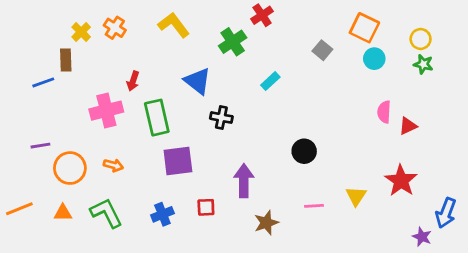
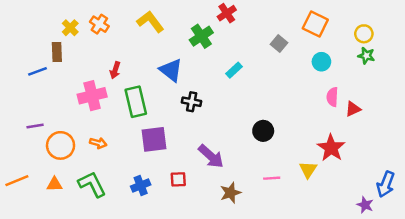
cyan circle: (374, 59) -> (321, 62), moved
purple arrow: (244, 181) -> (211, 156), turned 132
red star: (401, 181) -> (331, 148), moved

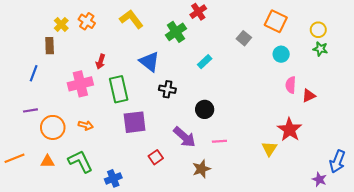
blue line: (37, 71) -> (34, 73), moved, turned -49
black circle: (263, 131) -> (205, 109), moved
pink line: (272, 178) -> (219, 141), moved
red square: (178, 179) -> (156, 157), turned -32
blue cross: (141, 185) -> (113, 178), moved

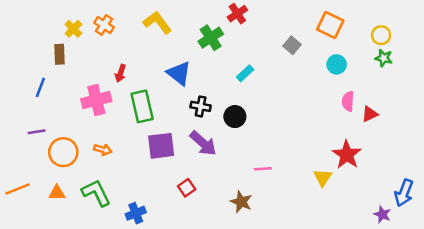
black circle: (205, 109) -> (235, 117), moved
purple arrow: (184, 137) -> (203, 143), moved
brown star: (201, 169) -> (241, 202), turned -30

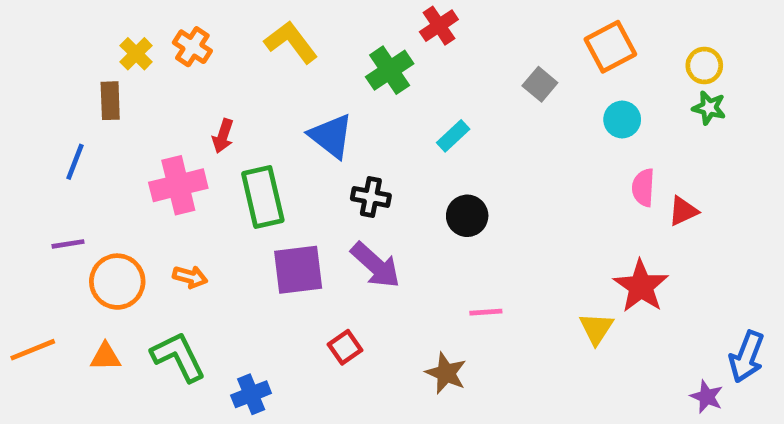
orange square: (330, 25) -> (610, 47), turned 36
black circle: (235, 117) -> (467, 216), moved

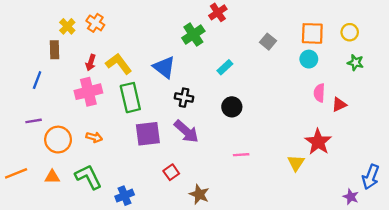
yellow L-shape: (291, 42) -> (119, 64), moved
orange square: (610, 47) -> (312, 33), moved, turned 30
green star: (709, 108) -> (355, 63), moved
red arrow: (223, 136) -> (91, 63), moved
brown star: (446, 373) -> (199, 194), moved

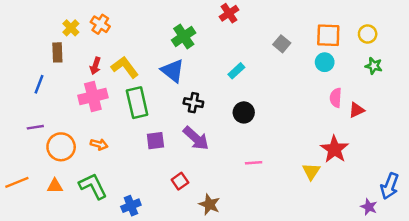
green cross: (193, 35) -> (184, 36), moved
purple square: (148, 134) -> (155, 141), size x0.7

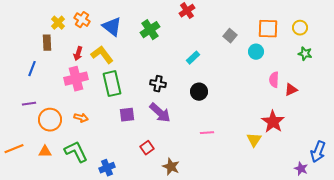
cyan circle: (325, 62) -> (256, 52), moved
blue triangle: (173, 71) -> (112, 27), moved

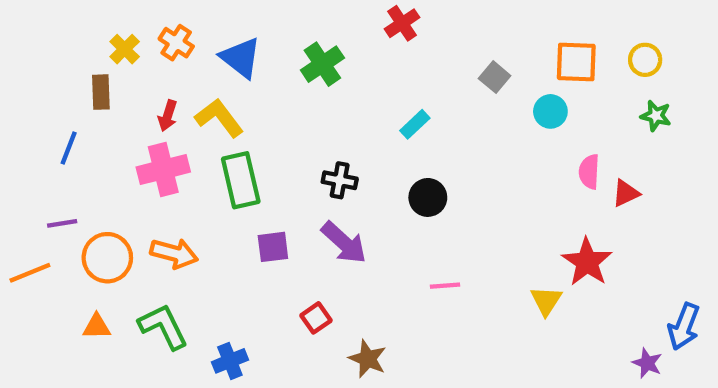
orange arrow: (81, 118) -> (174, 253), size x1.5
orange line: (14, 149) -> (30, 273), moved

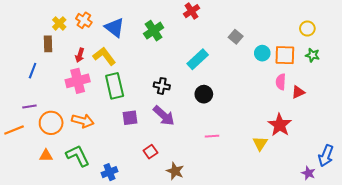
orange square: (576, 62) -> (285, 55), moved
cyan rectangle: (415, 124) -> (198, 59), size x1.5

